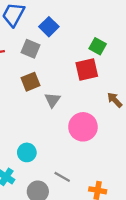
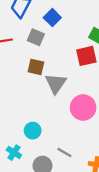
brown square: (30, 82) -> (36, 67), turned 35
gray triangle: (52, 100) -> (56, 83), size x1.5

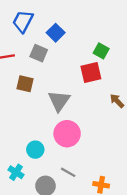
brown square: (36, 67) -> (25, 84), moved
pink circle: (83, 108) -> (67, 134), moved

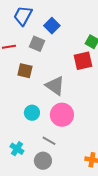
gray triangle: (59, 101) -> (55, 86), turned -30
cyan circle: (35, 150) -> (32, 113), moved
gray line: (68, 172) -> (49, 141), moved

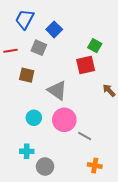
gray line: (49, 141) -> (85, 136), moved
cyan cross: (17, 149) -> (27, 151), moved, turned -32

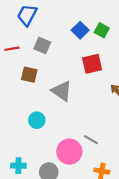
blue square: (54, 29) -> (80, 30), moved
green square: (95, 46) -> (102, 30), moved
pink circle: (64, 120) -> (69, 152), moved
cyan cross: (27, 151) -> (18, 166), moved

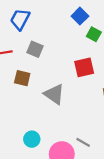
blue square: (80, 30) -> (80, 16), moved
cyan circle: (37, 120) -> (32, 139), moved

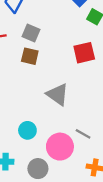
brown square: (22, 78) -> (30, 56), moved
gray triangle: (54, 94) -> (58, 94), moved

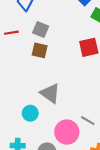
gray triangle: (58, 94) -> (50, 93), moved
cyan circle: (27, 130) -> (30, 113), moved

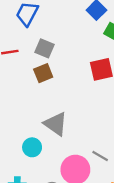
brown square: (40, 50) -> (43, 73), turned -35

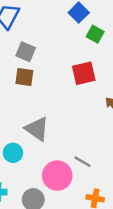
brown square: (43, 73) -> (24, 77), turned 30

